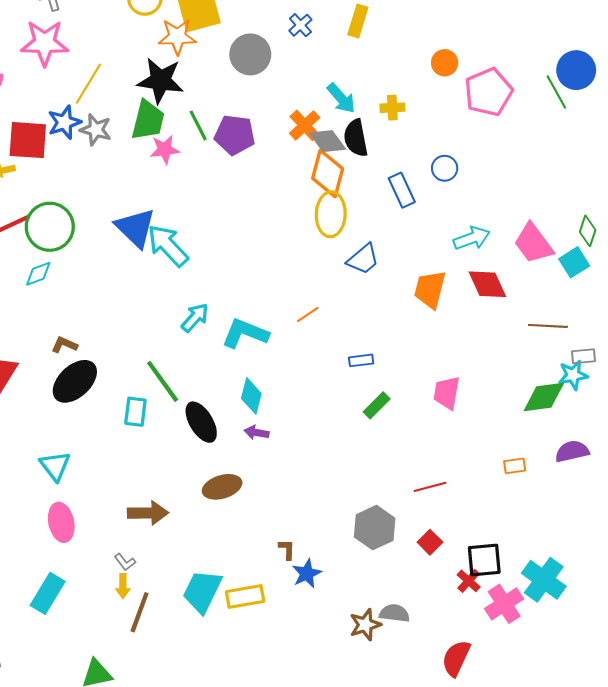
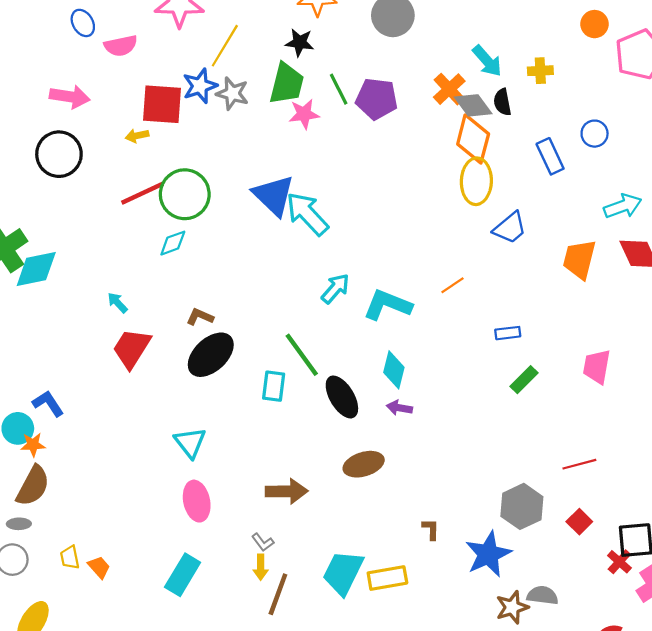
black star: (160, 81) -> (300, 42), size x0.6
black semicircle: (356, 138) -> (502, 102), size x0.7
blue star: (307, 574) -> (488, 554), moved, size x1.5

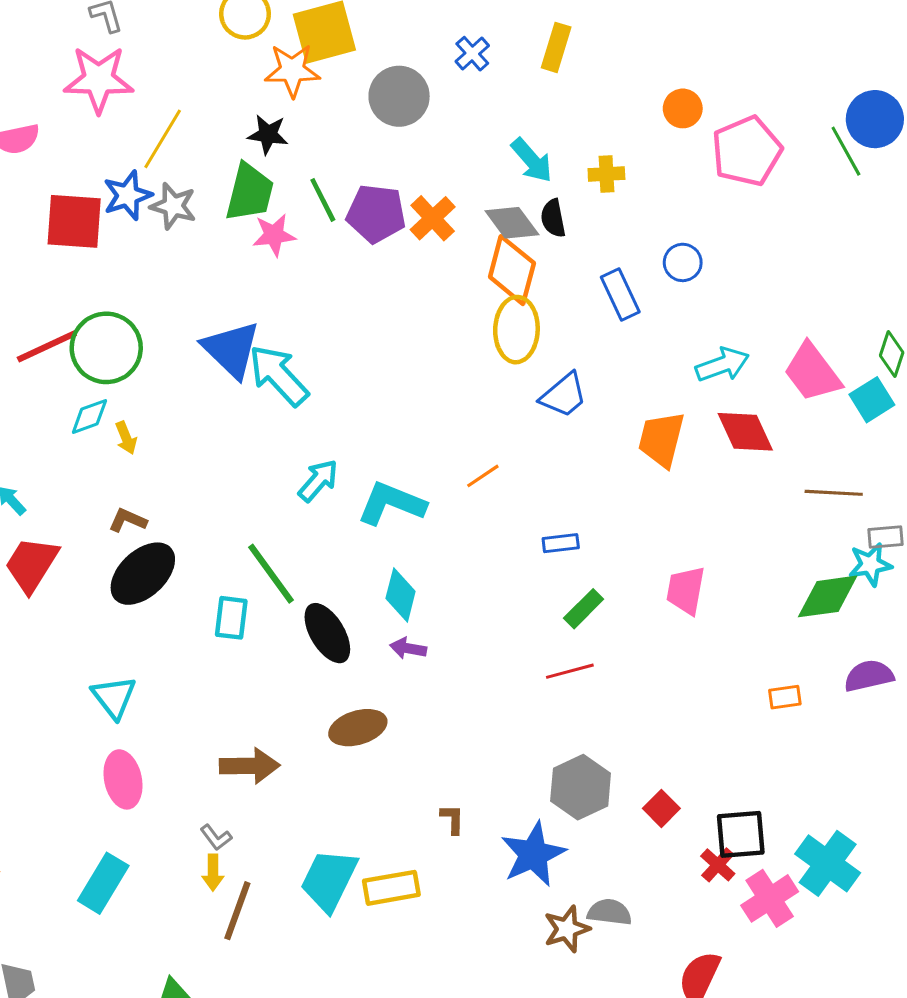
orange cross: (449, 89) -> (433, 218), moved
yellow arrow: (137, 136) -> (126, 438), moved, turned -100
red line: (579, 464) -> (570, 671), moved

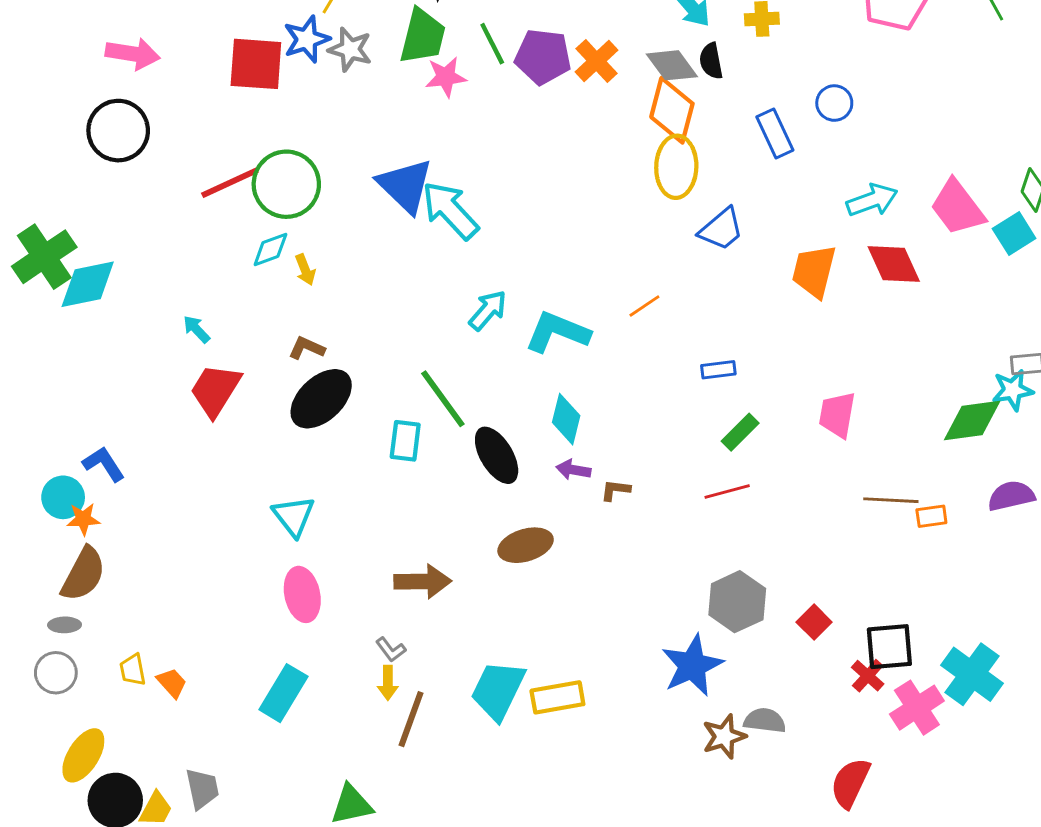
brown line: (834, 493) -> (891, 500), moved
brown L-shape: (452, 819) -> (615, 490), moved, turned -84

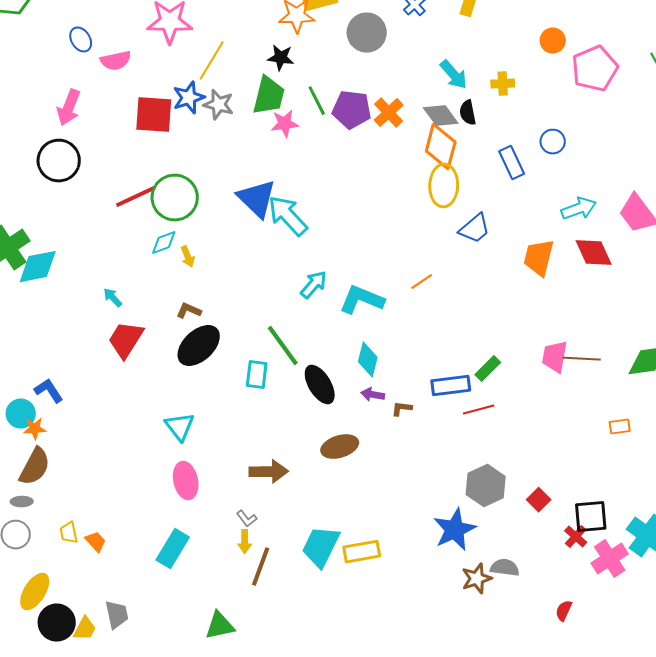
pink arrow: (133, 54) -> (69, 108), turned 102
blue rectangle: (718, 370) -> (451, 386), moved, size x1.6
brown line: (891, 500) -> (582, 359), moved
red semicircle: (850, 783) -> (564, 611), size x0.6

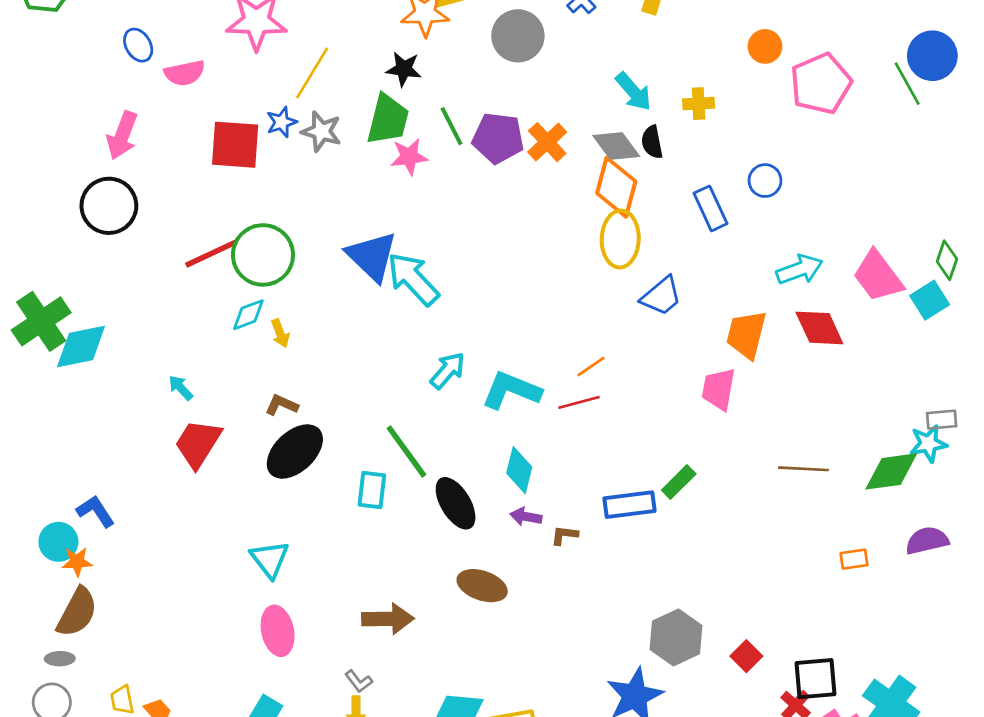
blue star: (189, 98) -> (282, 122), size x0.7
pink trapezoid: (555, 357) -> (719, 389), moved
red line: (479, 410) -> (579, 402), moved
brown ellipse: (340, 447) -> (482, 586), turned 36

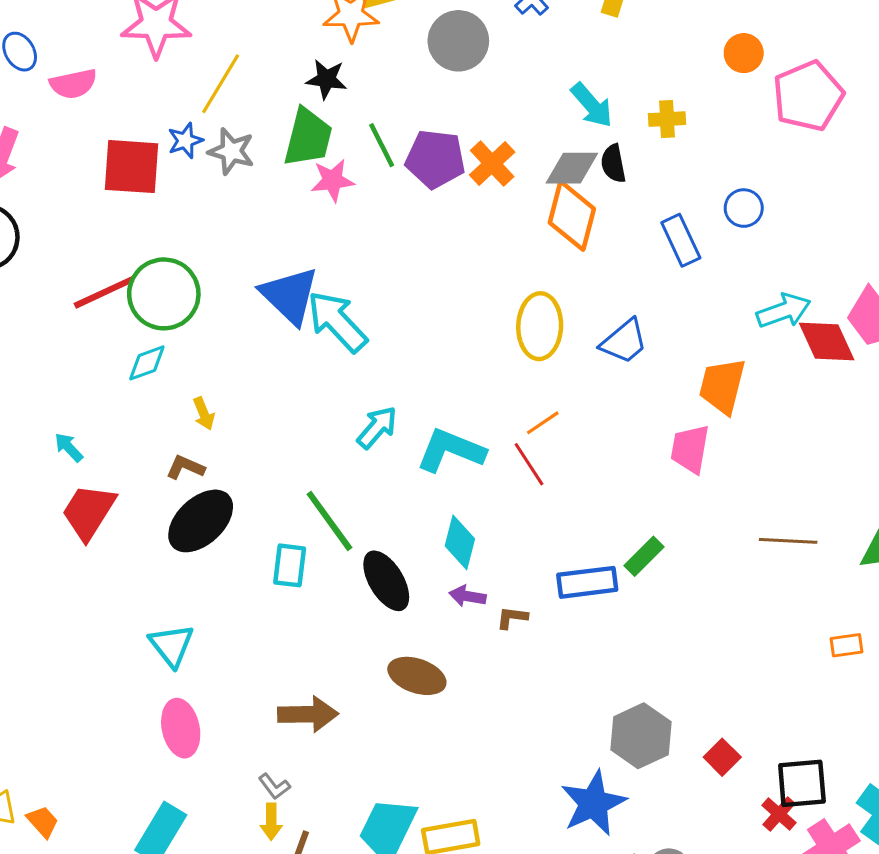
gray diamond: (616, 146) -> (572, 168), turned -54
yellow ellipse: (620, 239) -> (540, 326), moved
red diamond: (819, 328) -> (827, 341), moved
yellow arrow: (280, 333) -> (204, 414), moved
red line: (579, 402) -> (529, 464), turned 72

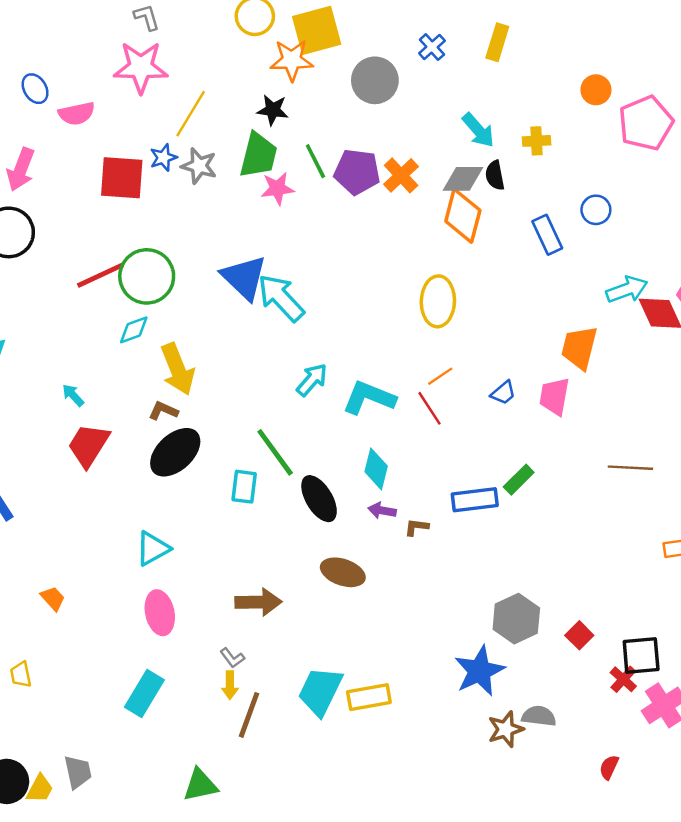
blue trapezoid: (624, 341) -> (503, 393), moved, size x0.7
yellow arrow: (204, 414) -> (178, 369), size x2.0
cyan triangle: (171, 645) -> (153, 549), turned 39
orange trapezoid: (43, 822) -> (53, 598), moved

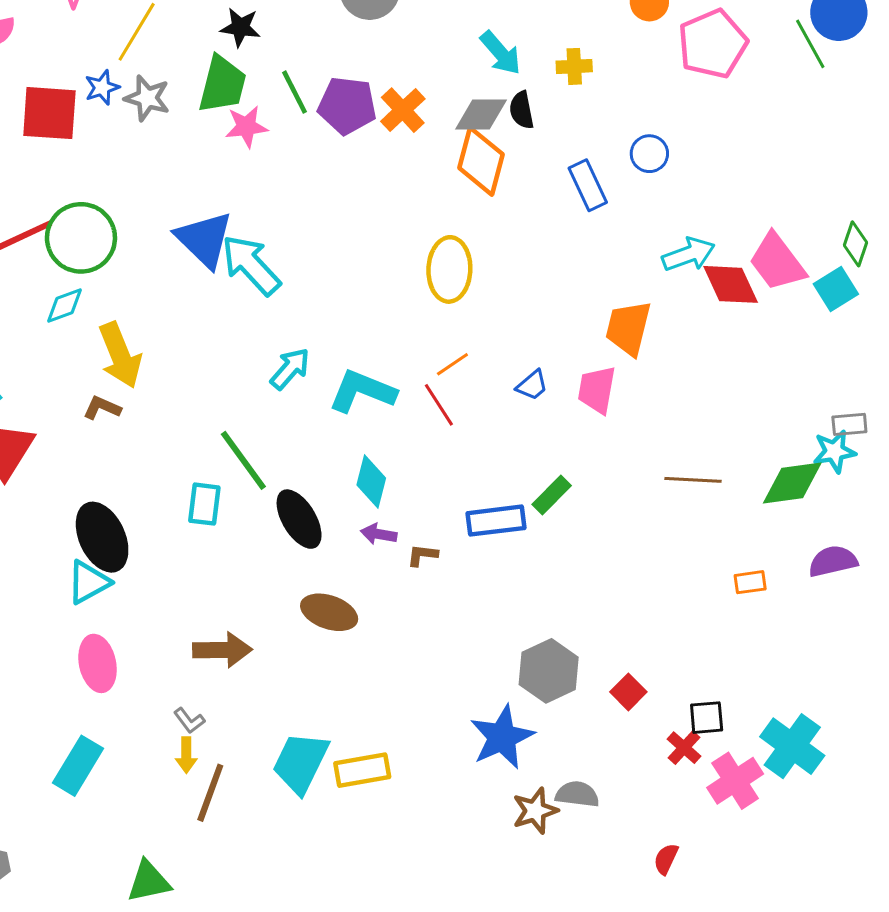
black ellipse: (175, 452) -> (102, 537), moved, turned -72
black square: (641, 655) -> (707, 718), size x0.7

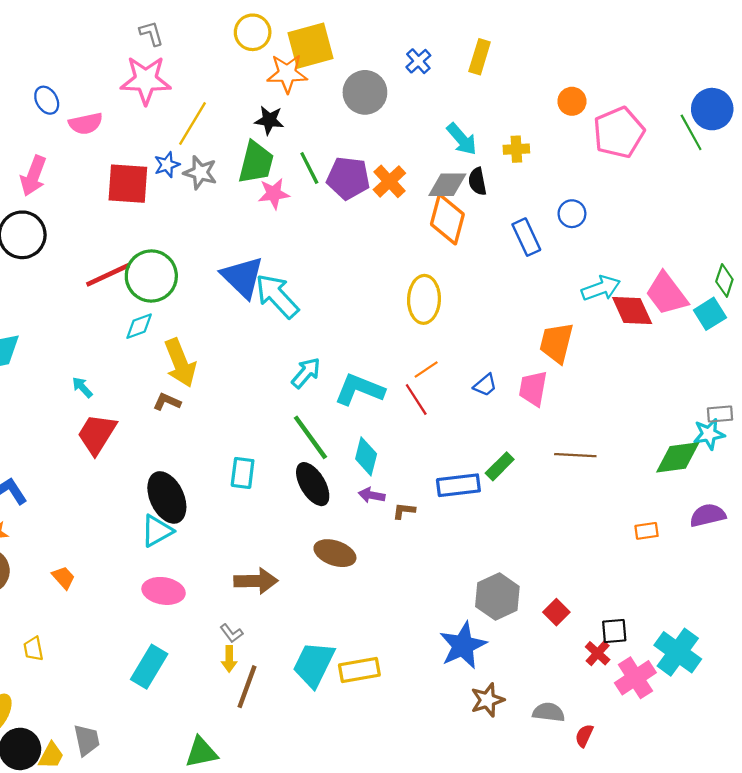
green line: (243, 460) -> (310, 437), moved
brown line: (693, 480) -> (575, 455), moved
pink ellipse: (98, 663) -> (164, 591), turned -69
gray semicircle: (577, 794) -> (549, 712), moved

